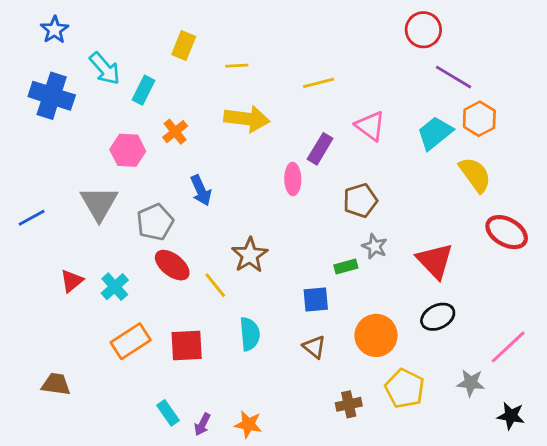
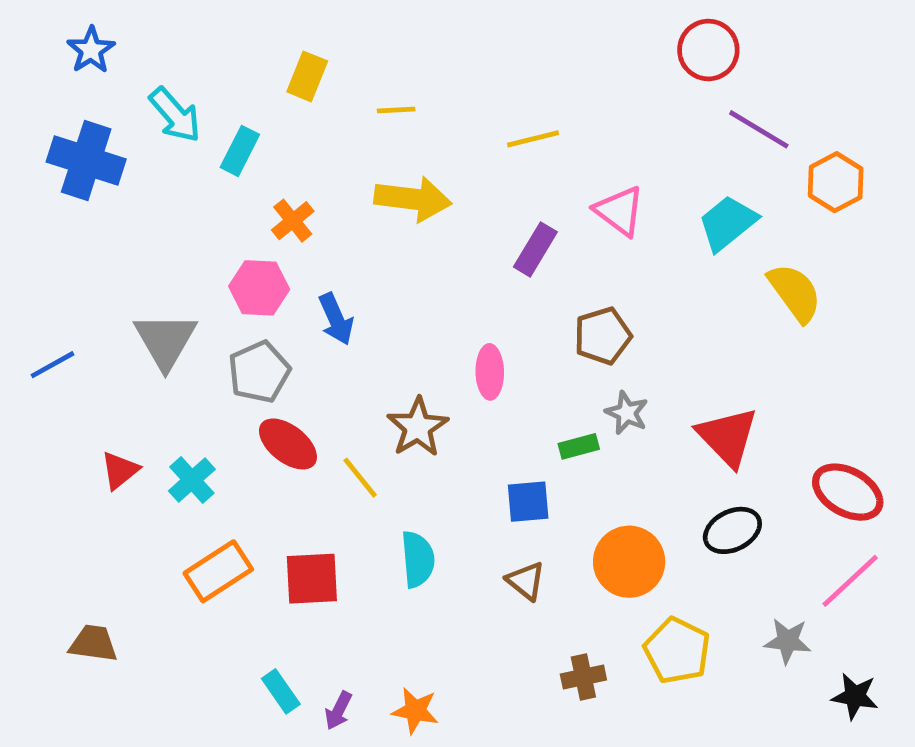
orange hexagon: (479, 119) -> (836, 182), moved
pink hexagon: (128, 150) -> (259, 288), moved
pink ellipse: (293, 179) -> (490, 372), moved
red ellipse: (507, 232) -> (848, 492), moved

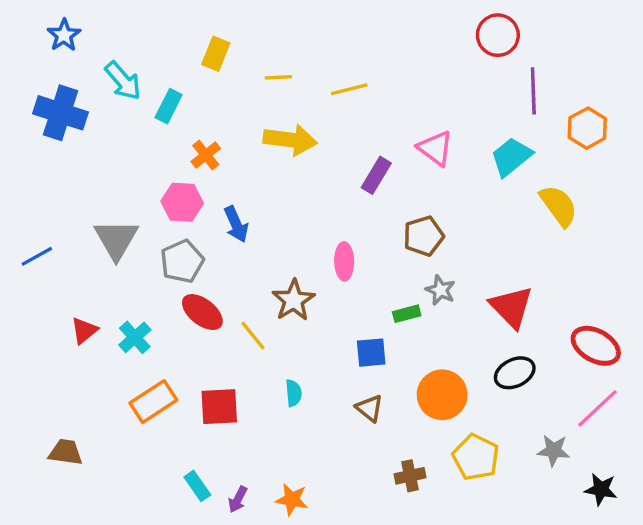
purple line: (759, 129) -> (533, 91), turned 57
yellow line: (533, 139) -> (349, 89), moved
cyan semicircle: (418, 559) -> (294, 393), size x0.7

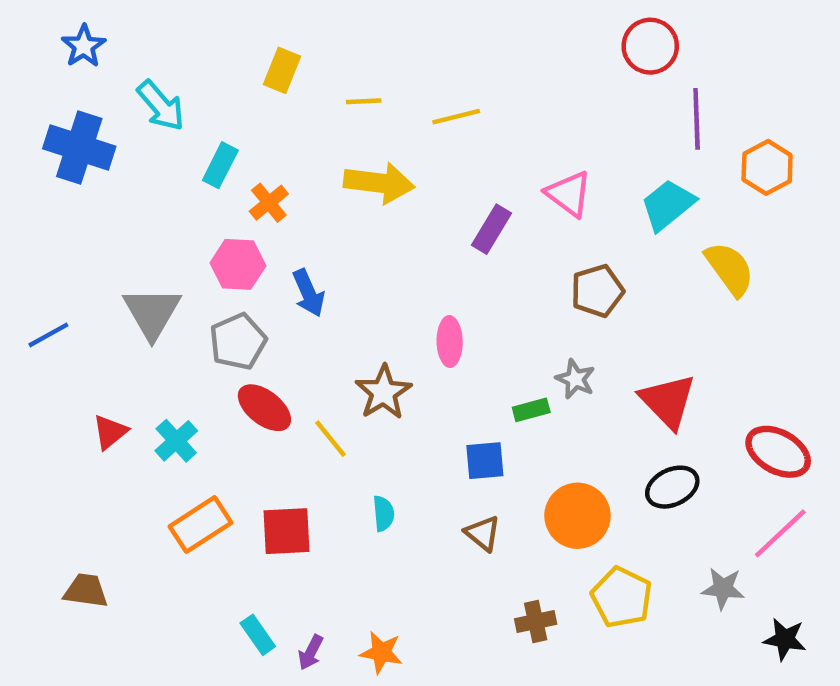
cyan rectangle: (169, 106) -> (220, 165), moved
brown pentagon: (424, 236) -> (597, 291), moved

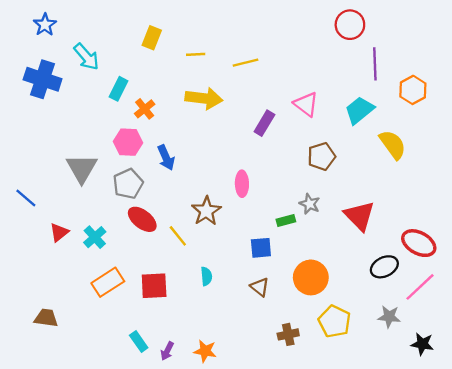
blue line: (48, 335) -> (26, 198), moved, turned 70
black ellipse: (672, 487) -> (384, 267), moved

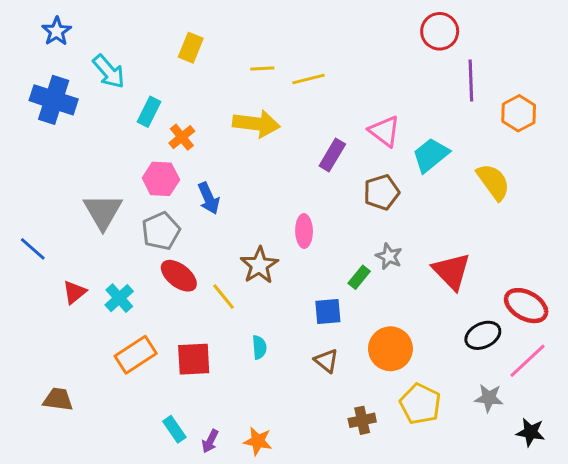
yellow line: (196, 54) -> (262, 69), moved
cyan trapezoid: (359, 110) -> (431, 155), moved
brown pentagon: (321, 156) -> (382, 192), moved
green rectangle: (286, 221) -> (359, 277), turned -36

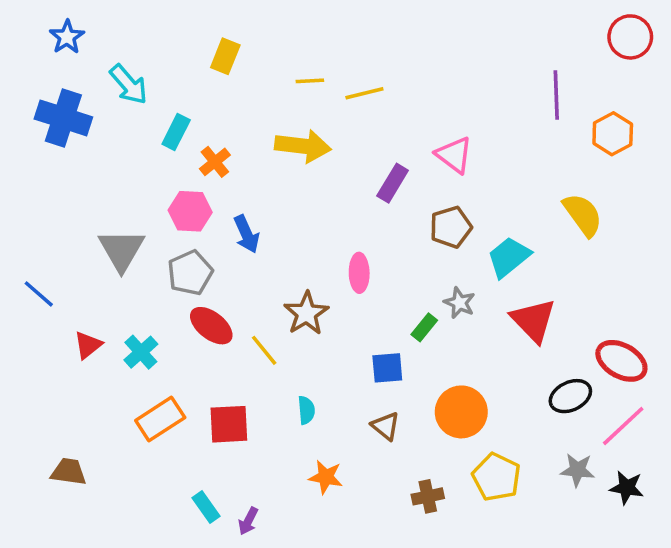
red circle: (440, 31) -> (630, 37), moved
cyan trapezoid: (431, 155) -> (509, 257), moved
black star: (531, 432) -> (627, 488), moved
orange star: (258, 441) -> (326, 477), moved

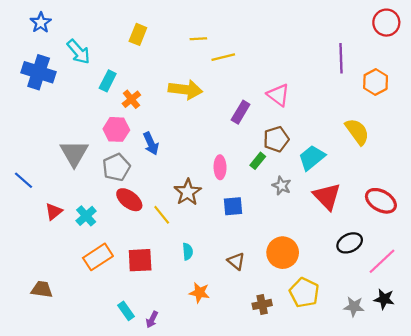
yellow line: (310, 81) -> (198, 39), moved
green rectangle: (424, 327) -> (258, 161), moved
red ellipse: (621, 361) -> (381, 201), moved
blue square: (387, 368) -> (233, 206), moved
gray star: (577, 470) -> (354, 307), moved

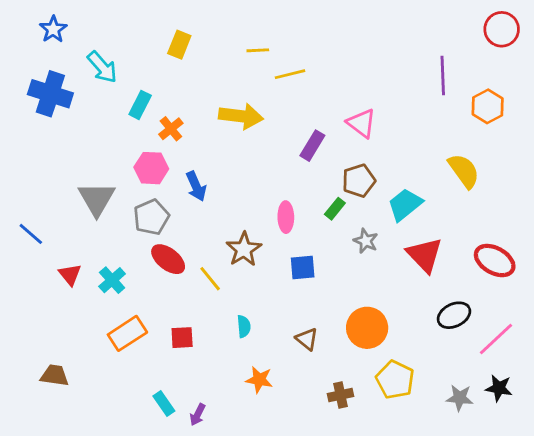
red triangle: (54, 212) -> (70, 275), turned -30
red square: (140, 260) -> (182, 338), size x0.7

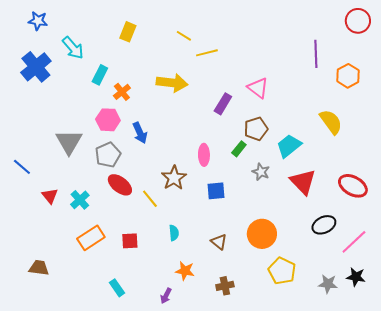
blue star: (53, 29) -> (38, 21), turned -30
yellow line: (258, 50) -> (184, 36), turned 35
blue cross: (50, 94) -> (36, 67), turned 32
brown cross: (340, 395) -> (225, 286), moved
purple arrow: (198, 415) -> (166, 296), moved

